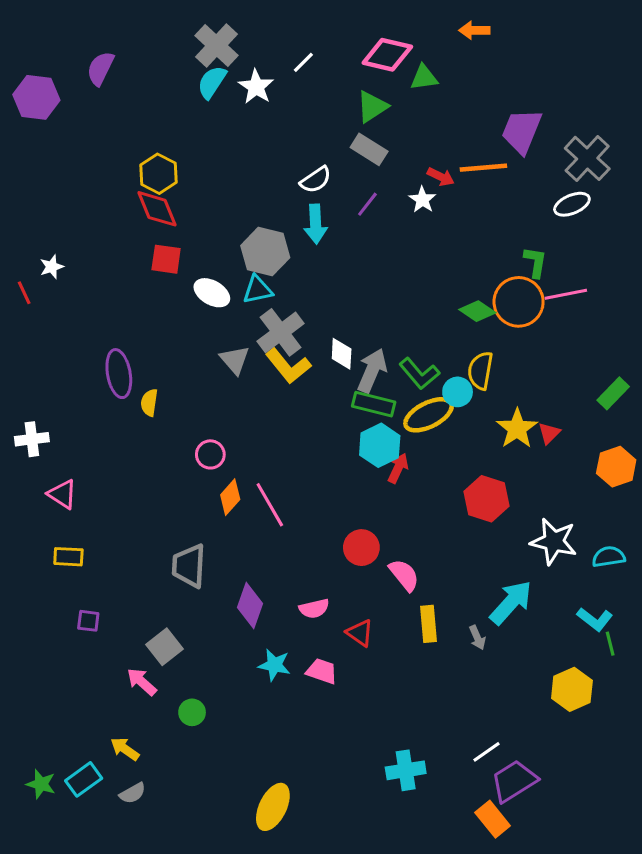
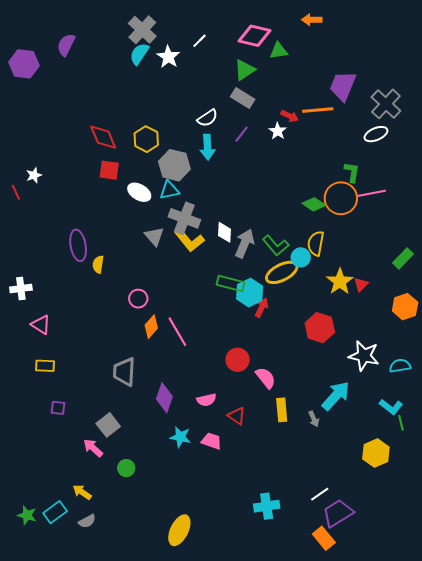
yellow hexagon: (158, 174) -> (146, 139), moved
gray cross: (281, 332) -> (184, 218), turned -32
green rectangle: (374, 404) -> (231, 284), moved

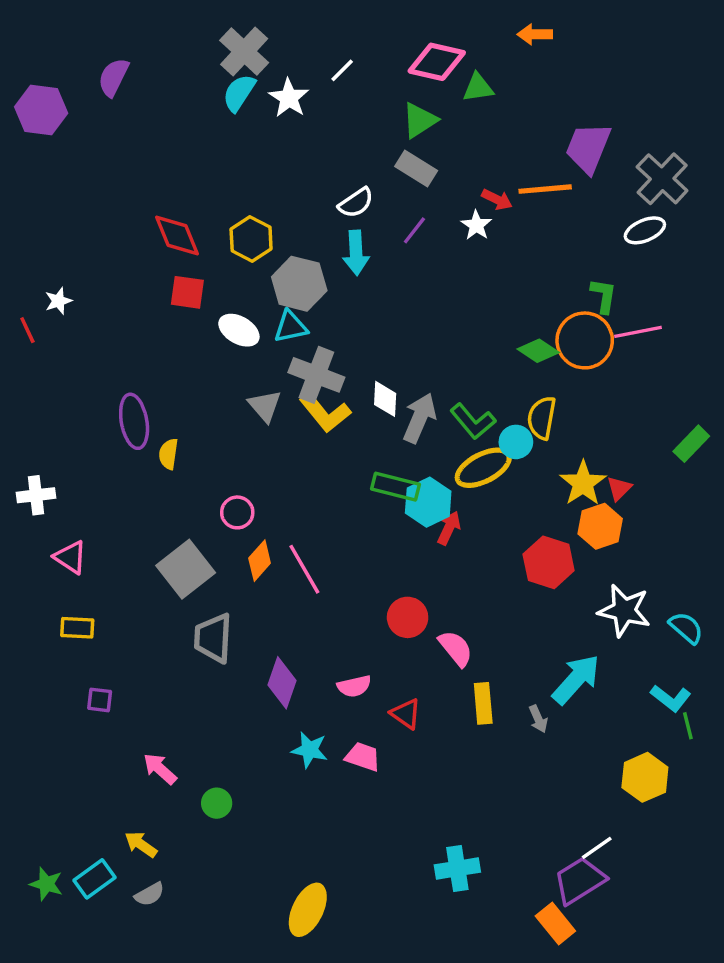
orange hexagon: (405, 307) -> (600, 526), moved
cyan semicircle: (400, 366) -> (686, 628), turned 50
gray square: (108, 425) -> (186, 569), moved, size x1.4
white line: (320, 494) -> (597, 848), moved

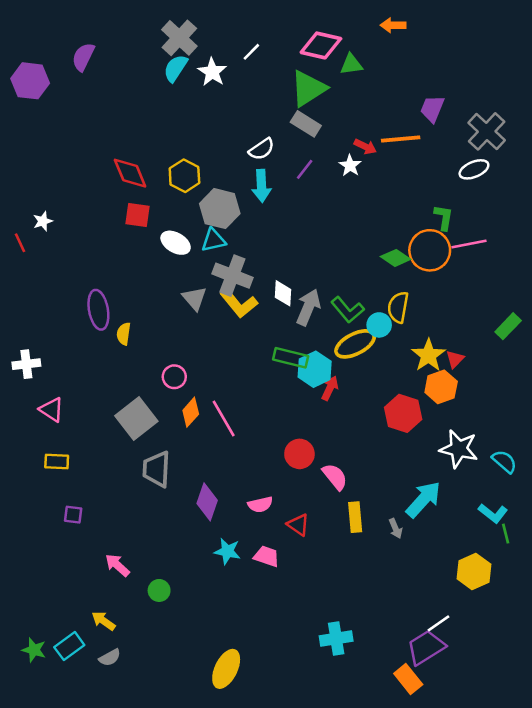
green triangle: (420, 120) -> (308, 88), size x1.4
purple trapezoid: (588, 148) -> (432, 109), size x0.7

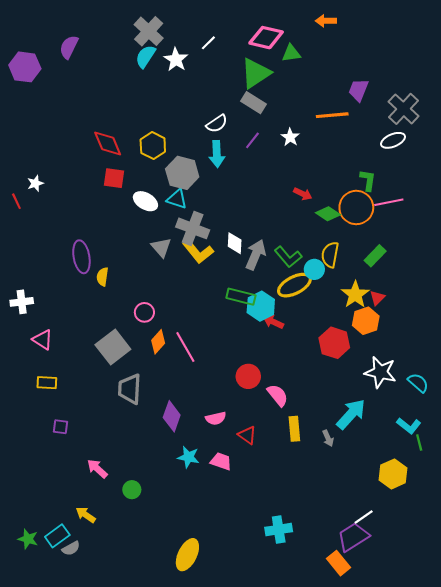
red arrow: (365, 147) -> (303, 194), moved
cyan triangle: (213, 240) -> (177, 199), turned 30
green rectangle: (508, 326) -> (375, 256), moved
red arrow: (330, 388) -> (273, 322), turned -90
gray semicircle: (110, 657) -> (71, 548), moved

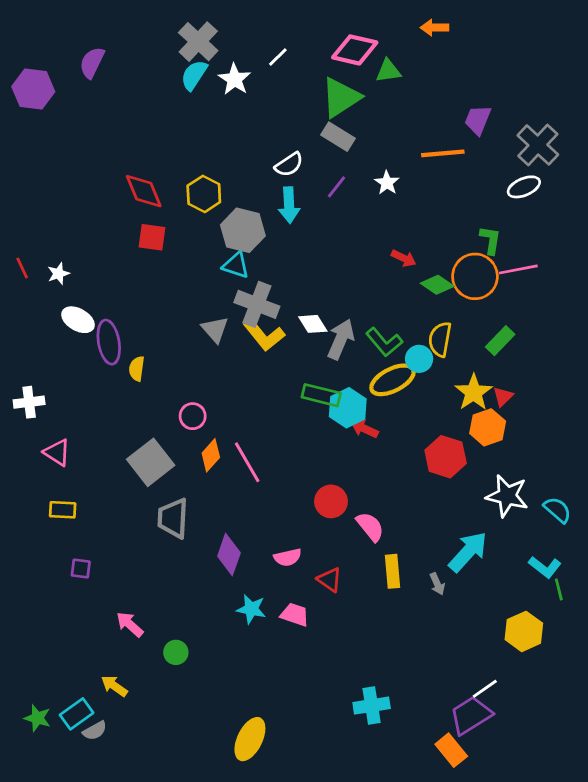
white star: (35, 183) -> (58, 274), moved
white ellipse: (145, 201) -> (78, 320), moved
white diamond: (235, 243) -> (313, 324), turned -35

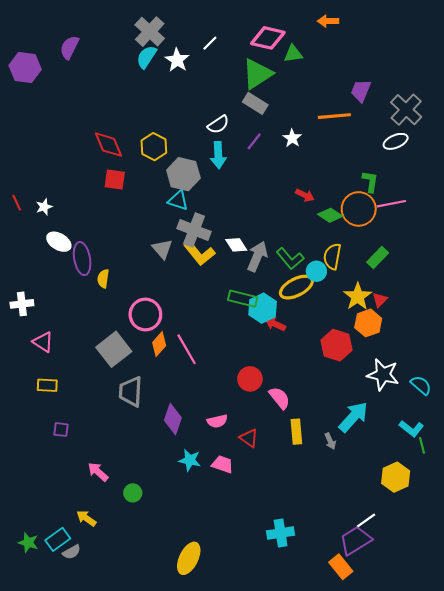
pink circle: (193, 416) -> (145, 315), size x1.6

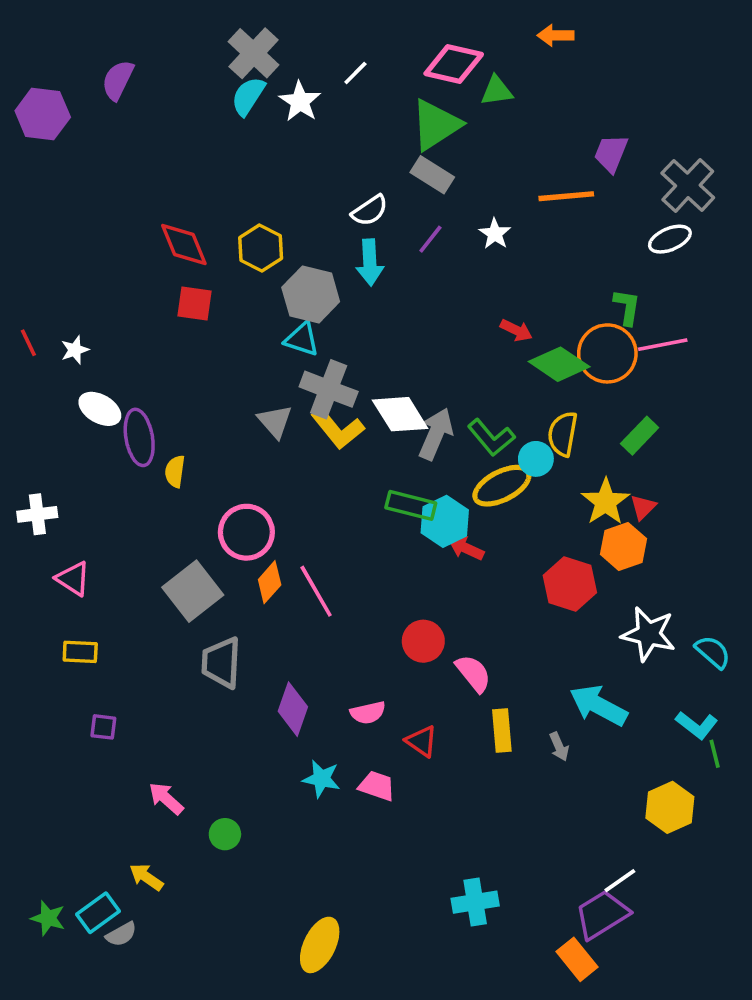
green diamond: (330, 215) -> (559, 364), size x1.4
white diamond: (236, 245) -> (400, 414), size x1.5
cyan arrow: (353, 417) -> (598, 706), turned -104

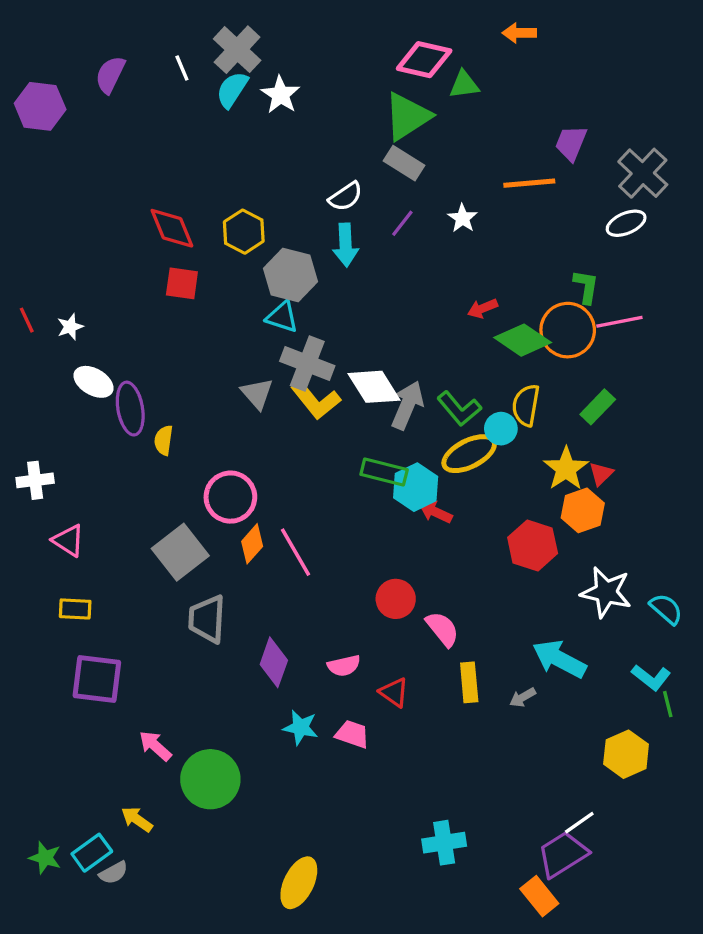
white line: (355, 73) -> (182, 68), moved, turned -68
red arrow: (516, 330) -> (483, 308), turned 132
purple square: (103, 727) -> (97, 679), size x2.0
gray arrow: (559, 747) -> (523, 697), turned 84
green circle: (225, 834) -> (210, 779), size x2.0

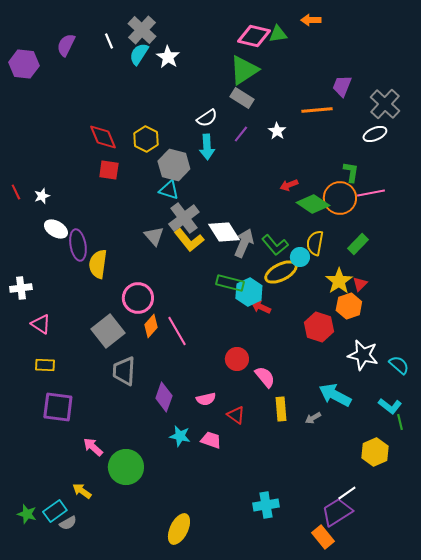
green triangle: (464, 85) -> (278, 34), moved
gray cross: (307, 363) -> (184, 218), turned 32
yellow semicircle: (164, 440) -> (98, 264), size x1.6

